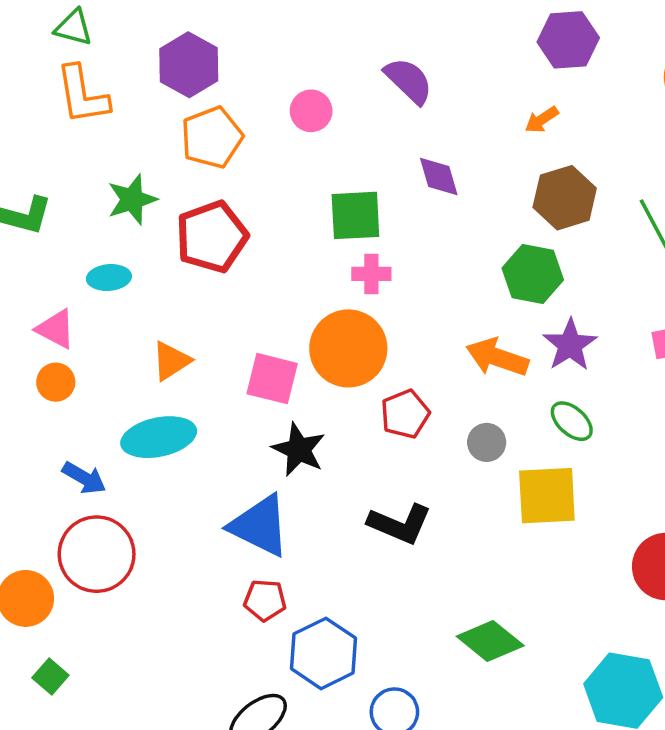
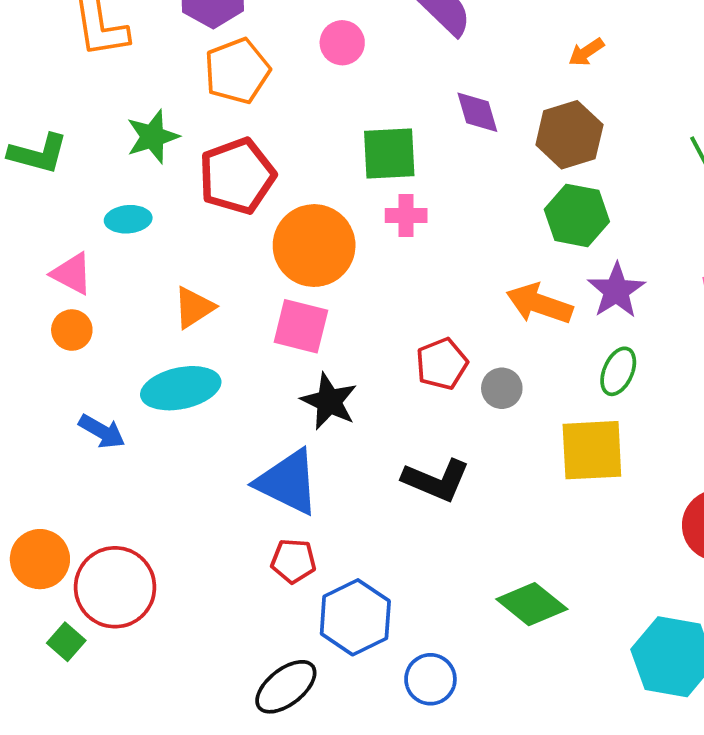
brown hexagon: (565, 198) -> (569, 135), moved
orange circle: (348, 348) -> (314, 246), moved
green ellipse: (572, 421) -> (618, 371), turned 72
gray circle: (487, 442) -> (502, 388), moved
red circle: (97, 554) -> (115, 587), moved

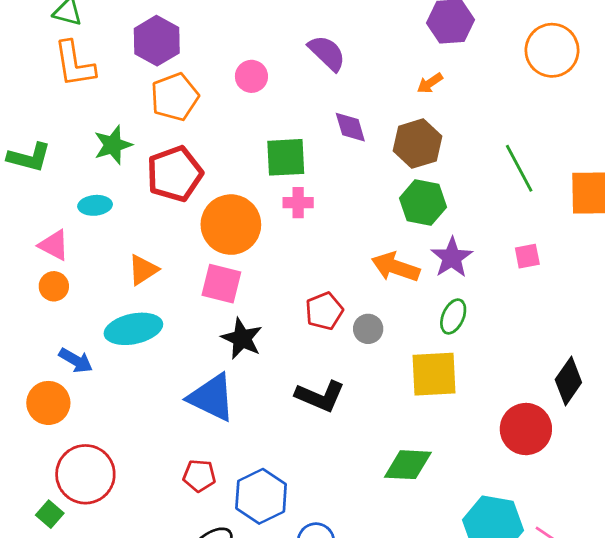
orange circle: (40, 559) -> (48, 403), moved
red pentagon: (293, 561) -> (199, 476), moved
green diamond: (532, 604) -> (408, 465), moved, turned -36

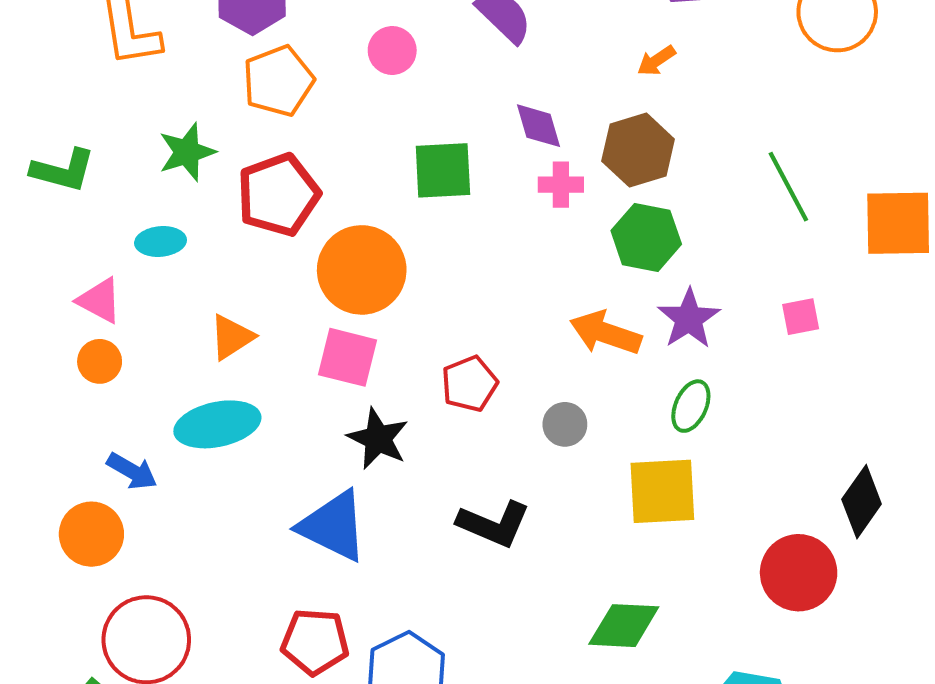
pink cross: (298, 203) -> (561, 185), moved
red pentagon: (324, 311) -> (469, 384), moved
red pentagon: (199, 476) -> (315, 642), size x1.4

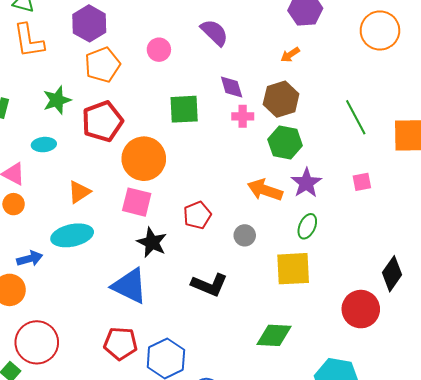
blue arrow: (132, 471) -> (30, 259), turned -45

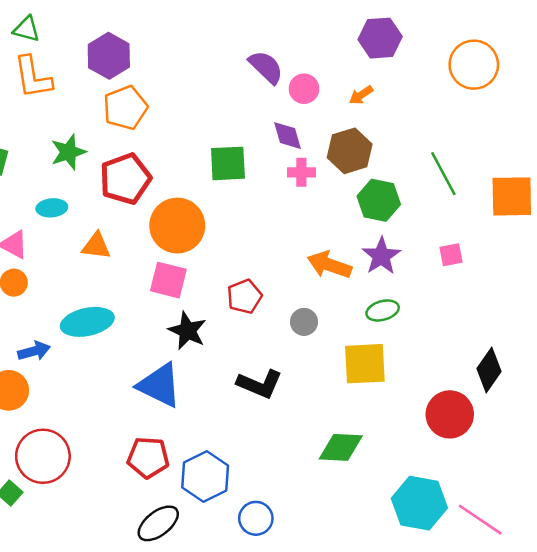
pink circle: (159, 50) -> (304, 89), moved
green hexagon: (285, 143) -> (379, 200), moved
orange triangle: (79, 192) -> (96, 246), moved, turned 40
green ellipse: (307, 226) -> (383, 310), turned 50

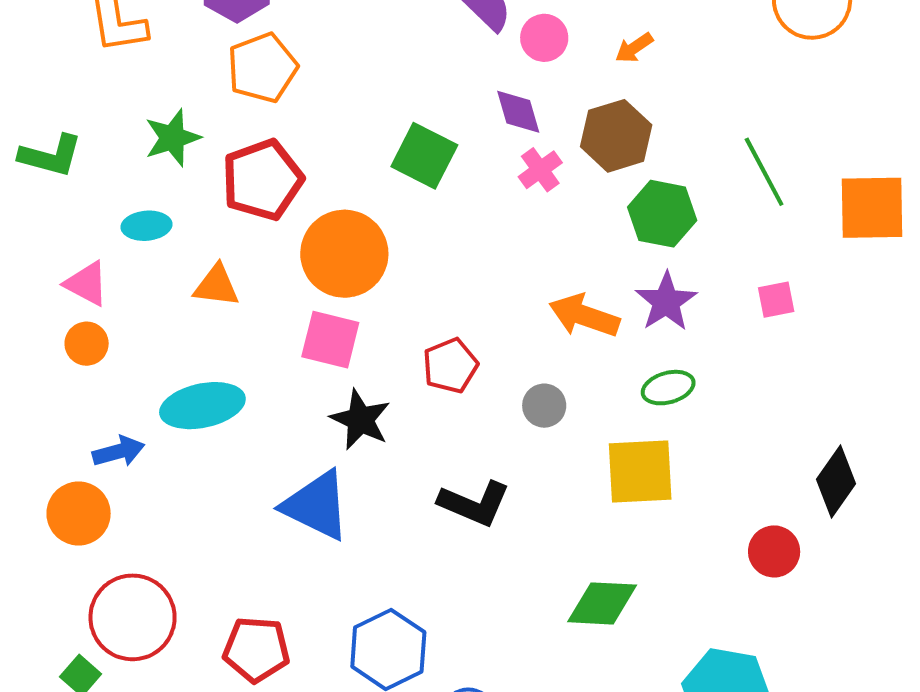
green square: (228, 163) -> (424, 156), turned 30
pink cross: (301, 172) -> (540, 170), turned -36
red circle: (450, 414) -> (774, 551), size x0.7
red pentagon: (148, 457) -> (256, 649), moved

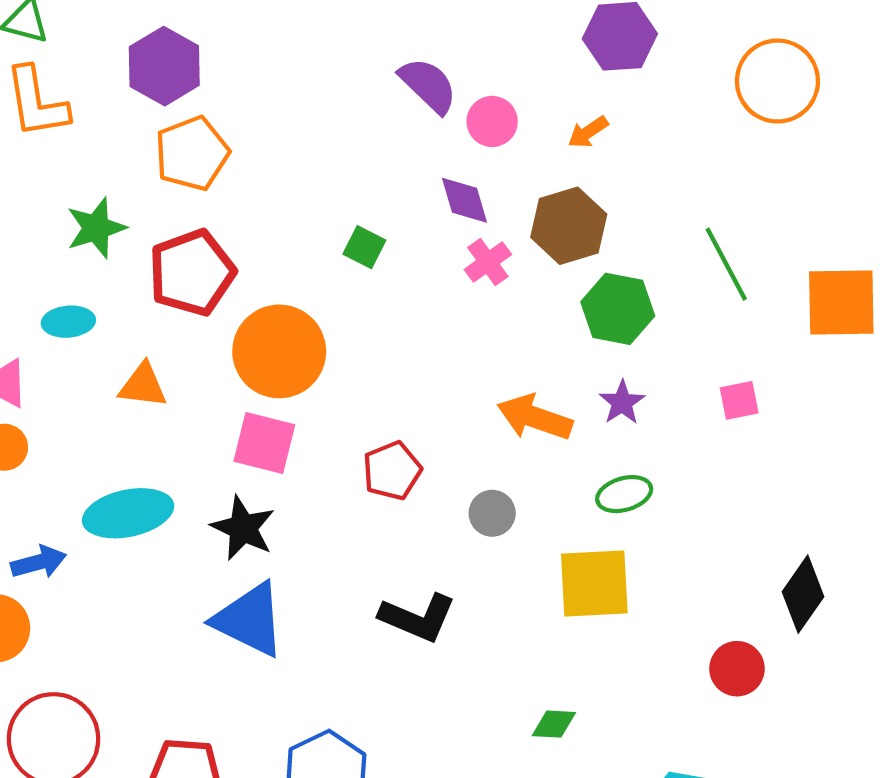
green square: (424, 156) -> (364, 247), size x0.6
purple star: (666, 302) -> (622, 403), size x0.7
black star: (360, 420) -> (243, 528), moved
green diamond: (602, 603) -> (554, 724), size x0.6

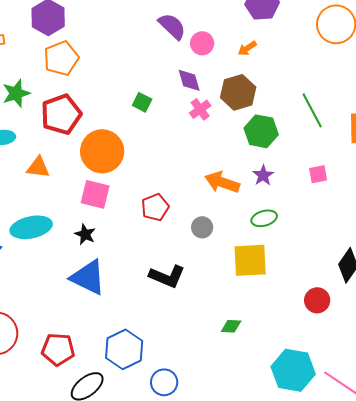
black star: (243, 528) -> (85, 234), size x0.7

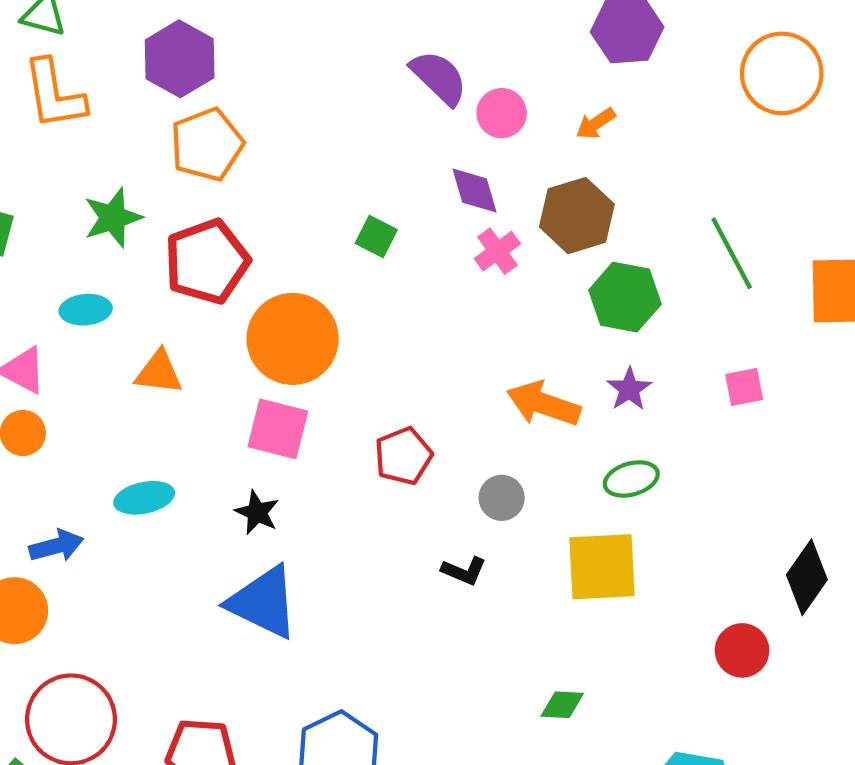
cyan ellipse: (31, 227) -> (144, 498), size x0.7
black L-shape: (167, 276) -> (464, 571), moved, size x0.6

